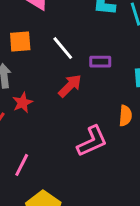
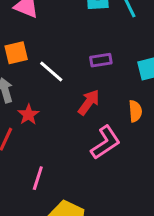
white line: (63, 48) -> (51, 72), moved
red arrow: (70, 86) -> (89, 102), moved

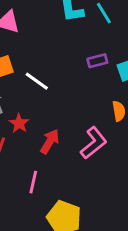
purple rectangle: (101, 60) -> (97, 61), moved
red arrow: (89, 102) -> (50, 141), moved

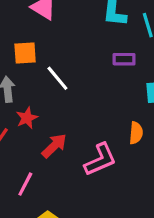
purple rectangle: (97, 61) -> (124, 59), moved

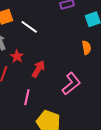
pink L-shape: (100, 160) -> (71, 84), moved

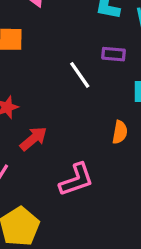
white line: (29, 27) -> (80, 75), moved

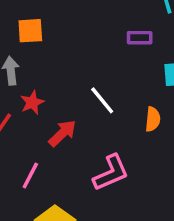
white line: (80, 75) -> (102, 100), moved

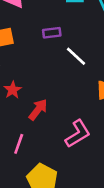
purple rectangle: (140, 38) -> (52, 33), moved
white line: (102, 100) -> (76, 56), moved

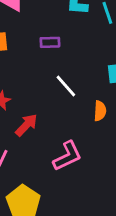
white line: (76, 56) -> (66, 86), moved

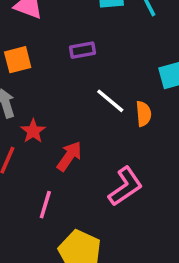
orange semicircle: (100, 111) -> (144, 114), moved

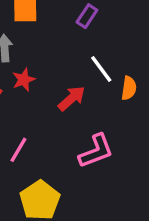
purple rectangle: (83, 50) -> (87, 16), turned -60
red arrow: (69, 156) -> (72, 98), moved

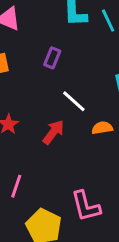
orange semicircle: (129, 88) -> (102, 128), moved, turned -96
pink L-shape: (96, 151) -> (86, 206), moved, turned 108

